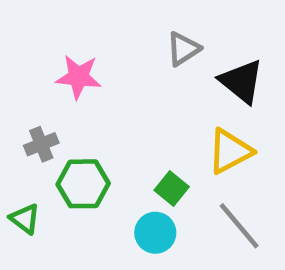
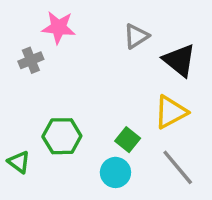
pink star: (78, 77) -> (59, 27), moved
gray cross: (41, 144) -> (31, 60), moved

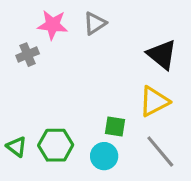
gray triangle: (136, 36) -> (95, 23), moved
green hexagon: (62, 136) -> (56, 145), moved
green square: (128, 140) -> (115, 126), turned -30

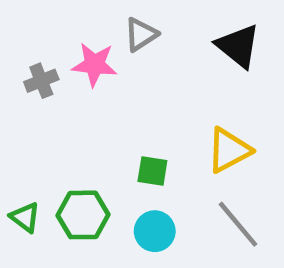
pink star: (53, 25) -> (95, 65), moved
black triangle: (162, 55) -> (238, 46), moved
green square: (115, 126) -> (152, 171), moved

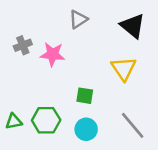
pink star: (95, 65) -> (53, 54), moved
yellow triangle: (229, 150) -> (124, 69), moved, turned -36
green triangle: (25, 217) -> (14, 122), turned -48

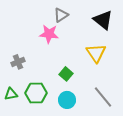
gray cross: (23, 45) -> (18, 62), moved
pink star: (53, 54) -> (49, 34), moved
green square: (85, 96) -> (66, 74), turned 32

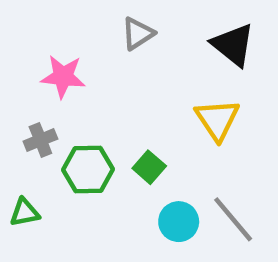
pink star: (49, 34) -> (63, 77), moved
green hexagon: (36, 93) -> (88, 169), moved
cyan circle: (67, 100) -> (179, 222), moved

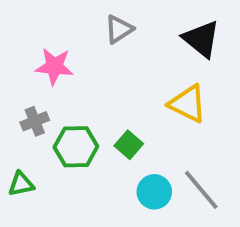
yellow triangle: (217, 120) -> (188, 104), turned -30

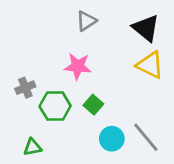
pink star: (54, 66) -> (78, 66), moved
yellow triangle: (188, 104) -> (150, 65), moved
green triangle: (21, 184) -> (32, 147), moved

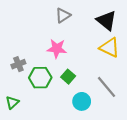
gray line: (146, 137) -> (107, 87), moved
green triangle: (32, 147) -> (12, 102), moved, turned -32

